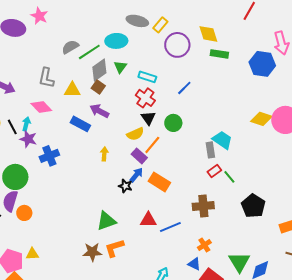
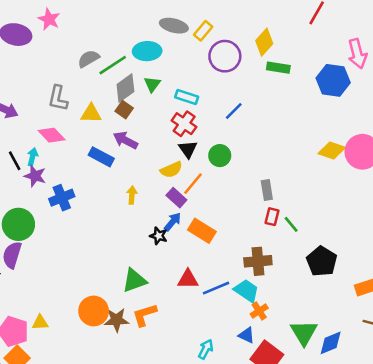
yellow diamond: (208, 34) -> (264, 42), turned 60
cyan trapezoid: (222, 140) -> (246, 291), moved
red rectangle: (214, 171) -> (272, 217), turned -40
orange circle: (24, 213) -> (94, 311), moved, size x1.5

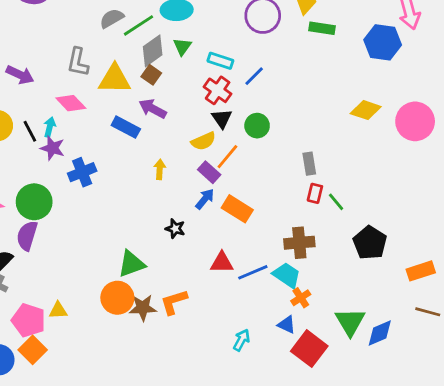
blue line: (234, 111) -> (254, 76), moved
yellow triangle: (91, 114) -> (115, 79), size x1.4
yellow diamond: (332, 150) -> (366, 110), moved
black star: (159, 236) -> (175, 229), moved
green triangle: (134, 280) -> (131, 264), moved

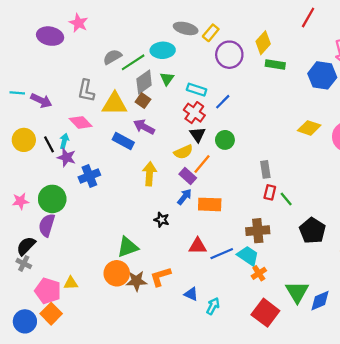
yellow arrow: (160, 169) -> (150, 174), size x1.5
orange rectangle: (237, 209) -> (210, 204), turned -30
blue triangle: (287, 325) -> (191, 294), moved

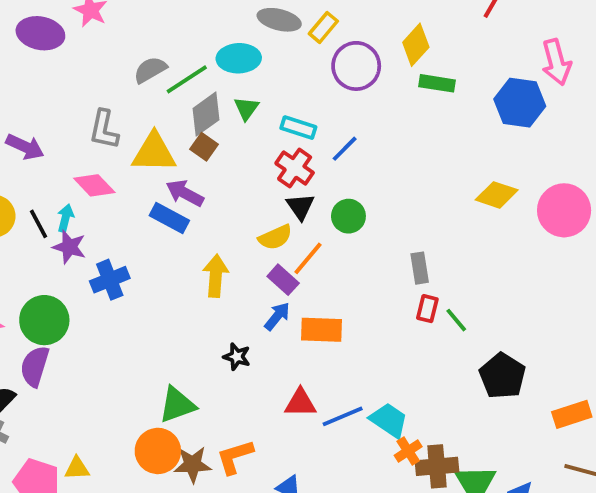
purple arrow: (144, 127) -> (185, 193), moved
brown cross: (258, 231) -> (437, 466), moved

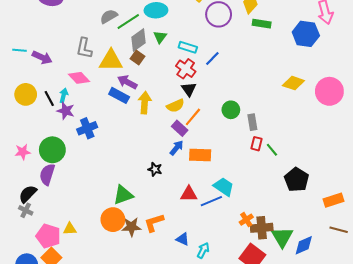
green circle: (348, 216) -> (231, 110), moved
yellow arrow: (216, 276) -> (145, 103), moved
cyan trapezoid: (389, 420) -> (224, 187), moved

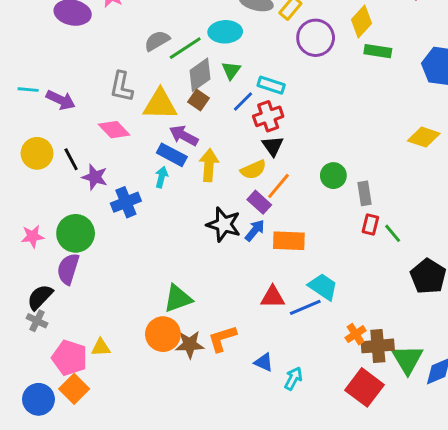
blue line: (212, 58) -> (243, 101), moved
red cross: (186, 69) -> (268, 116), turned 36
cyan arrow: (64, 95) -> (161, 177), moved
black star: (155, 169) -> (224, 224), moved, size x1.6

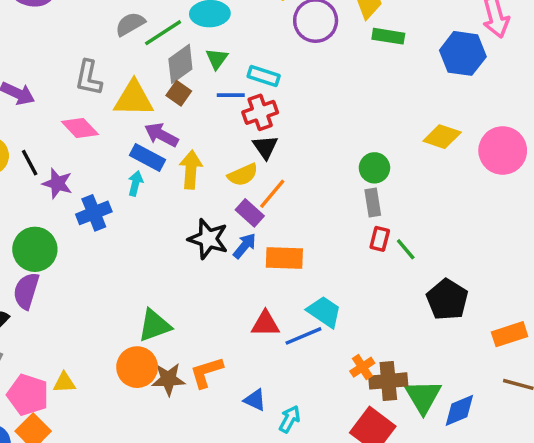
blue line: (243, 101) -> (231, 95), turned 45
green circle: (333, 176) -> (374, 168), moved

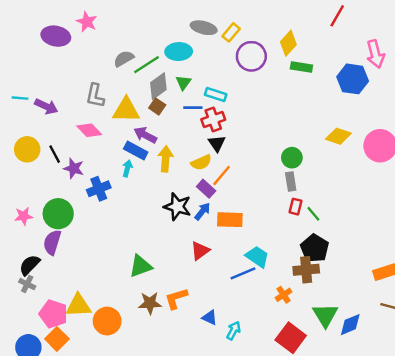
black pentagon: (447, 300) -> (315, 248), moved
red triangle: (265, 324) -> (200, 251), moved, turned -36
orange circle: (137, 367) -> (107, 321), moved
brown cross: (388, 381) -> (306, 270), moved
yellow triangle: (64, 383) -> (78, 306), size x1.6

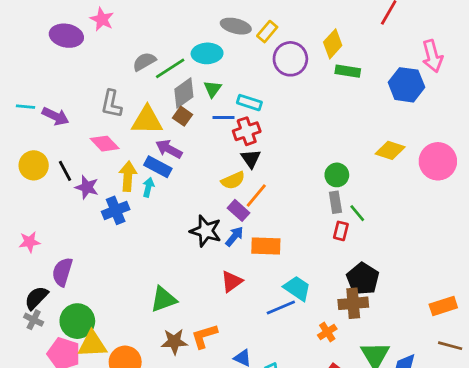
yellow arrow: (165, 159) -> (128, 176), moved
green circle: (58, 214) -> (77, 321), moved
green line: (313, 214) -> (357, 213), moved

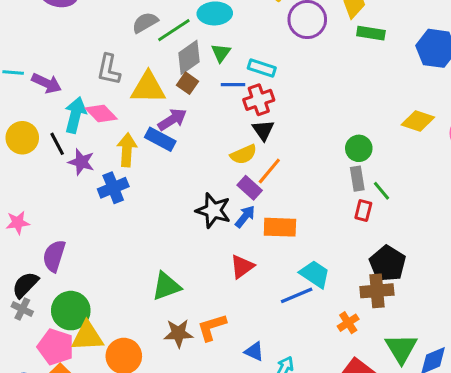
purple arrow: (169, 149) -> (172, 120), turned 120
cyan arrow: (148, 187) -> (75, 115), moved, size x1.6

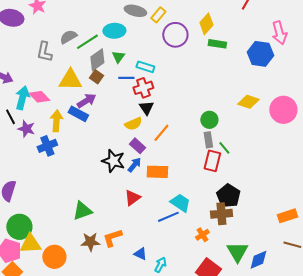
gray L-shape: (109, 70) -> (44, 52), moved
orange line: (269, 171) -> (161, 133), moved
red rectangle: (363, 210) -> (212, 161), size x1.5

